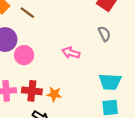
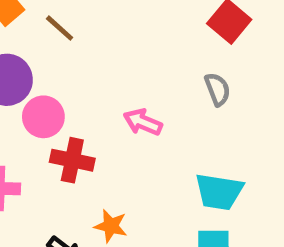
red cross: (32, 91) -> (72, 160), moved
orange star: (54, 94) -> (111, 226), moved

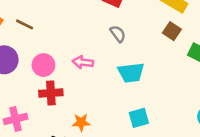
pink circle: (43, 117) -> (43, 65), moved
cyan trapezoid: (219, 192) -> (131, 73), moved

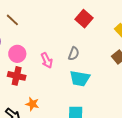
gray semicircle: (118, 34) -> (74, 54), moved, turned 40
pink arrow: (83, 62) -> (47, 60), turned -140

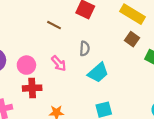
brown line: (12, 20) -> (54, 25), moved
cyan trapezoid: (80, 78) -> (98, 73), turned -35

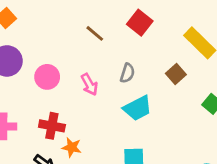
brown square: (132, 39) -> (176, 74), moved
red cross: (32, 88) -> (52, 126), moved

